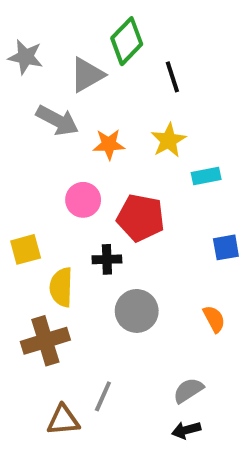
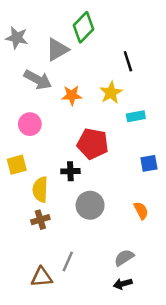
black line: (172, 77) -> (128, 61), moved
pink circle: (83, 200) -> (30, 124), moved
brown cross: (45, 341) -> (40, 220), moved, size x0.6

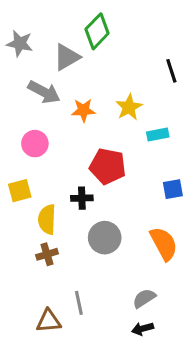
black line: (128, 61) -> (171, 71), moved
orange semicircle: (141, 210) -> (164, 244), size x1.6
gray line: (68, 262) -> (79, 303), turned -36

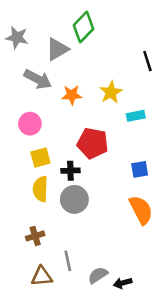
blue square: (173, 189) -> (140, 169), moved
yellow square: (20, 191) -> (40, 158), moved
gray circle: (105, 238) -> (74, 199), moved
brown cross: (47, 254) -> (35, 236), moved
gray semicircle: (144, 298) -> (98, 275), moved

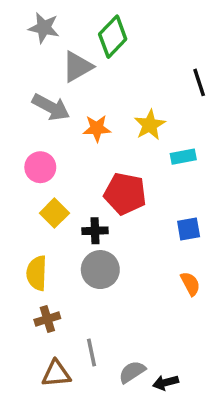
gray star: (17, 37) -> (44, 28), moved
yellow square: (40, 158) -> (54, 213), turned -30
yellow semicircle: (40, 189) -> (37, 273), moved
orange semicircle: (141, 210) -> (190, 284), size x0.6

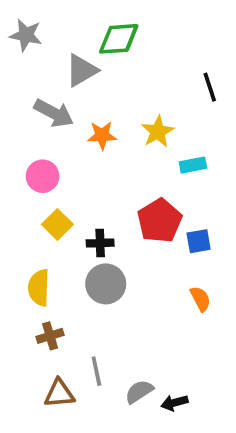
gray star: (44, 28) -> (26, 35), moved
green diamond: (113, 37) -> (119, 39), turned 42
red pentagon: (125, 194) -> (160, 221), moved, turned 30

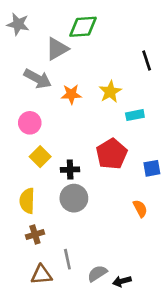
blue square: (199, 241) -> (152, 168), moved

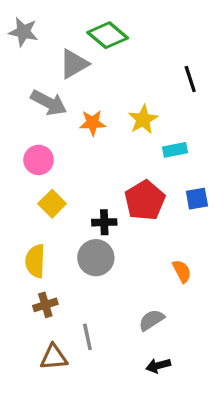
green diamond: (83, 27) -> (108, 35), turned 44
blue square: (152, 168) -> (197, 199), moved
black cross: (70, 170) -> (104, 222), moved
gray semicircle: (97, 273) -> (151, 320), moved

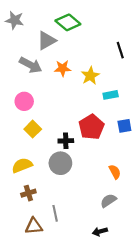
orange star: (92, 123) -> (63, 68), moved
yellow semicircle: (35, 261) -> (22, 165), turned 66
gray semicircle: (151, 320) -> (108, 201), moved

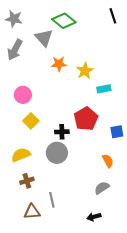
gray triangle: (47, 41) -> (44, 38), turned -42
black line: (120, 50) -> (113, 16), moved
gray arrow: (31, 65) -> (15, 50), moved, turned 90
blue square: (124, 126) -> (117, 132), moved

